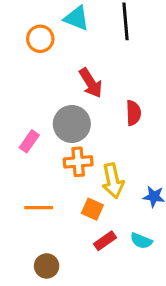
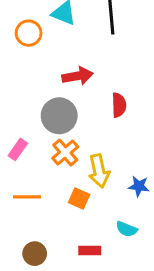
red arrow: (91, 83) -> (78, 76), turned -68
pink rectangle: (29, 141) -> (18, 149), moved
orange cross: (78, 162) -> (65, 153), turned -36
red rectangle: (105, 241) -> (90, 251), moved, turned 35

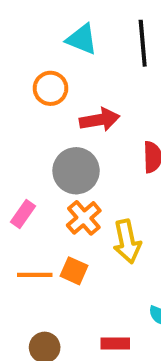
orange circle: (29, 33) -> (50, 88), moved
orange square: (79, 198) -> (74, 271), moved

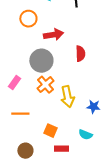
orange square: (74, 271) -> (50, 131), moved

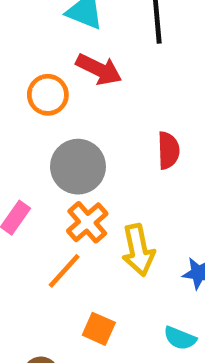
orange circle: (28, 19) -> (48, 95), moved
red arrow: (53, 35) -> (99, 69), moved, turned 36
orange line: (20, 114) -> (64, 271), moved, turned -48

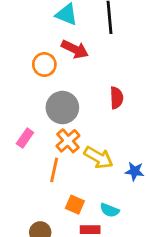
yellow arrow: (138, 250) -> (98, 157), turned -48
orange line: (64, 271) -> (54, 170), turned -30
cyan semicircle: (180, 338) -> (110, 210), moved

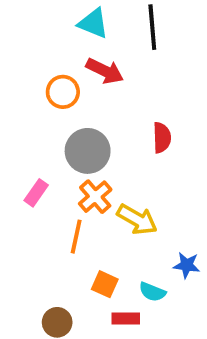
blue star: (135, 171) -> (187, 265), moved

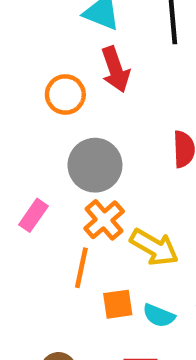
red arrow: (105, 71) -> (115, 69), turned 45
orange square: (105, 284) -> (118, 304), moved, turned -32
cyan semicircle: (152, 292) -> (159, 316), moved

